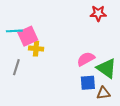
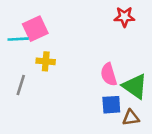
pink square: (28, 36) -> (35, 29), moved
pink semicircle: (86, 59) -> (109, 75), turned -78

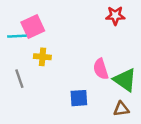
gray line: (21, 85) -> (19, 79), turned -36
blue square: (111, 105) -> (79, 98), moved

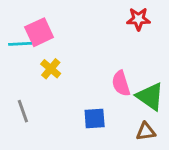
yellow cross: (42, 57) -> (51, 69), turned 35
gray line: (19, 79) -> (23, 111), moved

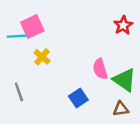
red star: (138, 19) -> (123, 25), moved, turned -30
blue square: (95, 118) -> (78, 98), turned -30

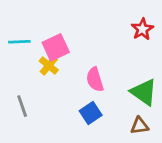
pink square: (32, 27) -> (56, 47), moved
pink semicircle: (100, 69) -> (95, 79), moved

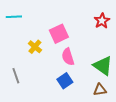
cyan line: (19, 42) -> (14, 17), moved
pink square: (56, 47) -> (59, 34), moved

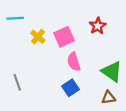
red star: (102, 21) -> (98, 26), moved
yellow cross: (35, 47) -> (38, 37), moved

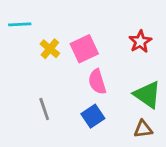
red star: (98, 26) -> (140, 42), moved
gray line: (17, 82) -> (44, 109), moved

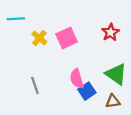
pink semicircle: (97, 82) -> (77, 79), moved
blue square: (93, 116) -> (87, 91), moved

